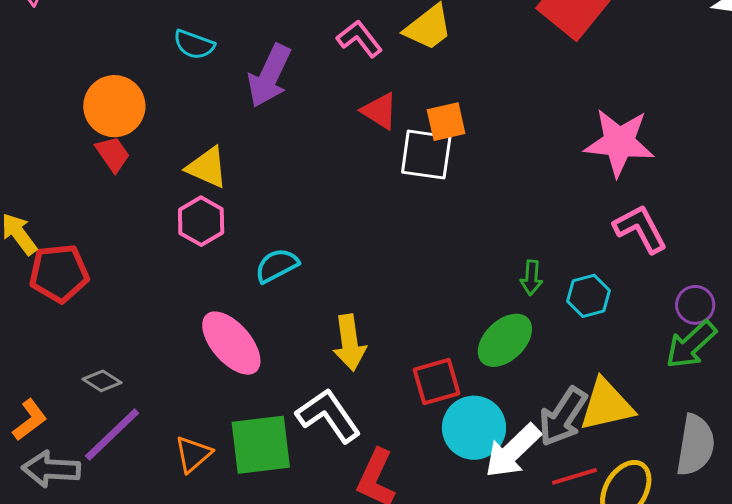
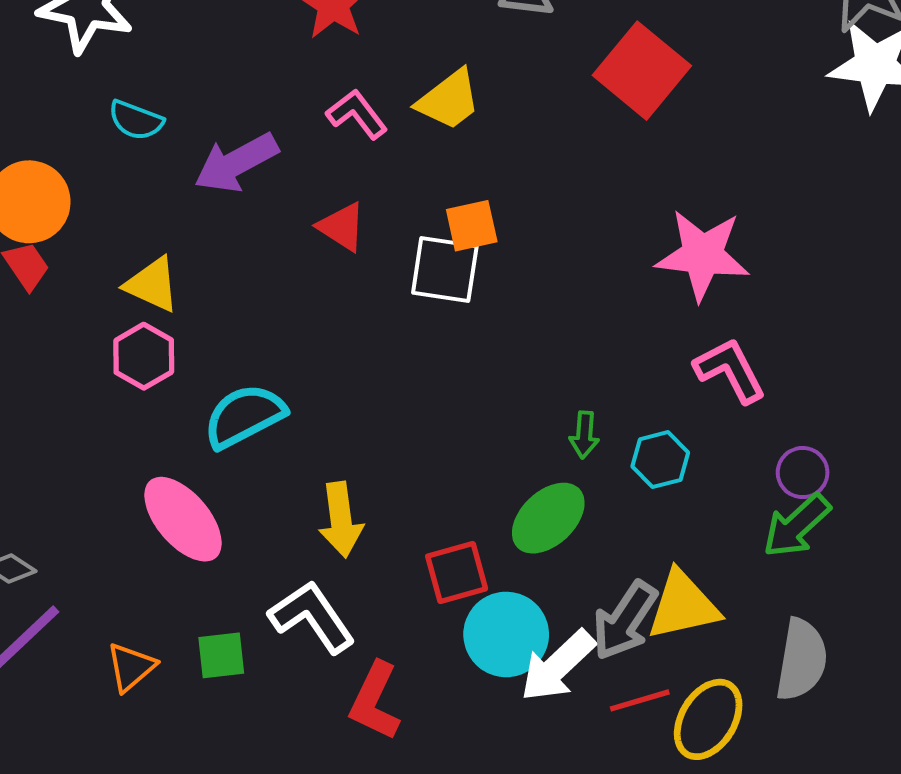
purple arrow: (269, 76) -> (236, 163), turned 36
red triangle: (380, 111) -> (342, 227), moved
cyan semicircle: (277, 265) -> (244, 416), size x1.4
green square: (261, 445) -> (221, 655), size x0.6

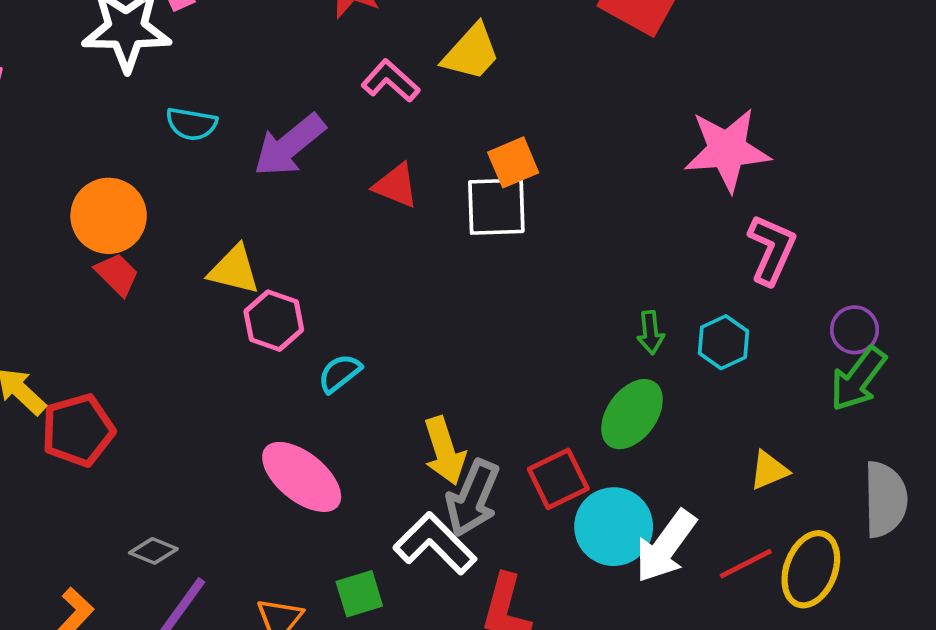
pink hexagon: (144, 356) -> (274, 321), moved
pink L-shape: (730, 370) -> (772, 250), turned 62
cyan semicircle: (244, 416) -> (340, 373), size x0.6
yellow triangle: (683, 605) -> (769, 470), size x0.6
gray arrow: (625, 621) -> (473, 498), moved

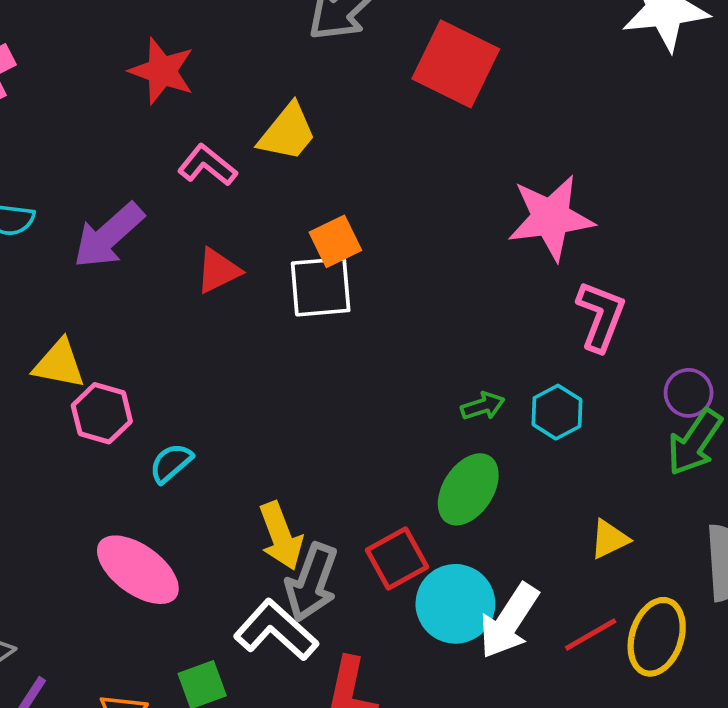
red triangle: (396, 186) -> (218, 271), turned -45
green arrow: (650, 333) -> (483, 406), turned -99

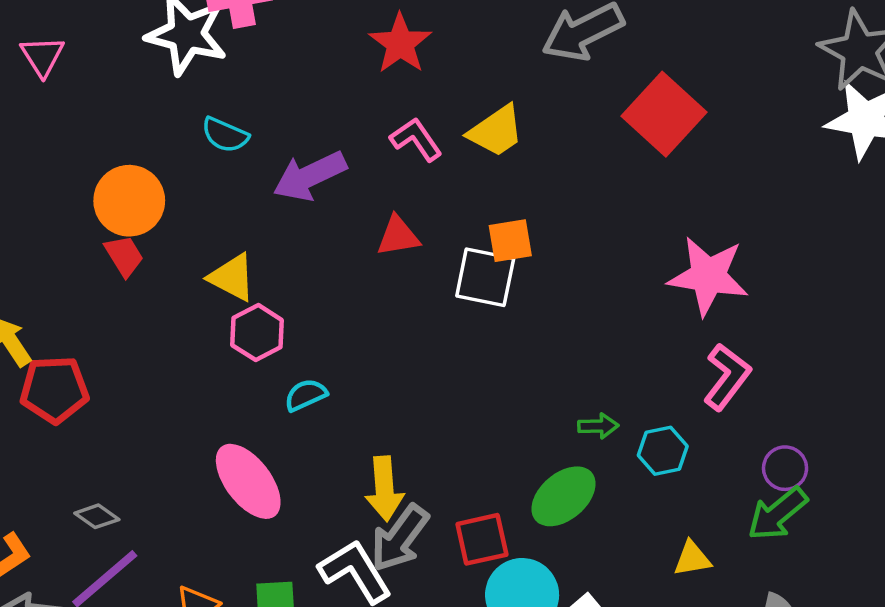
yellow triangle: (609, 539) -> (692, 559), moved

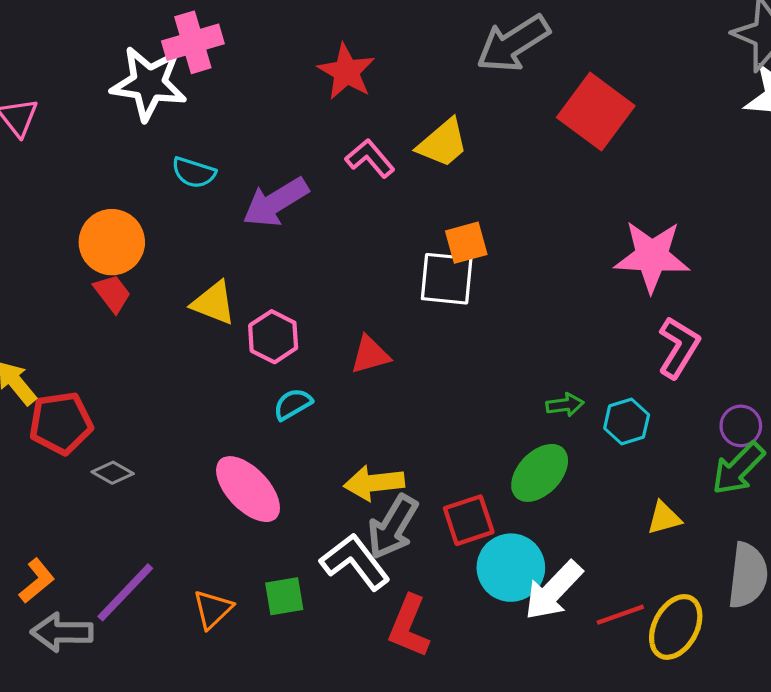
red triangle: (398, 236) -> (370, 355), moved
pink hexagon: (257, 333) -> (273, 337), moved
yellow arrow: (384, 489) -> (374, 483), turned 94
gray diamond: (97, 516) -> (113, 473), moved

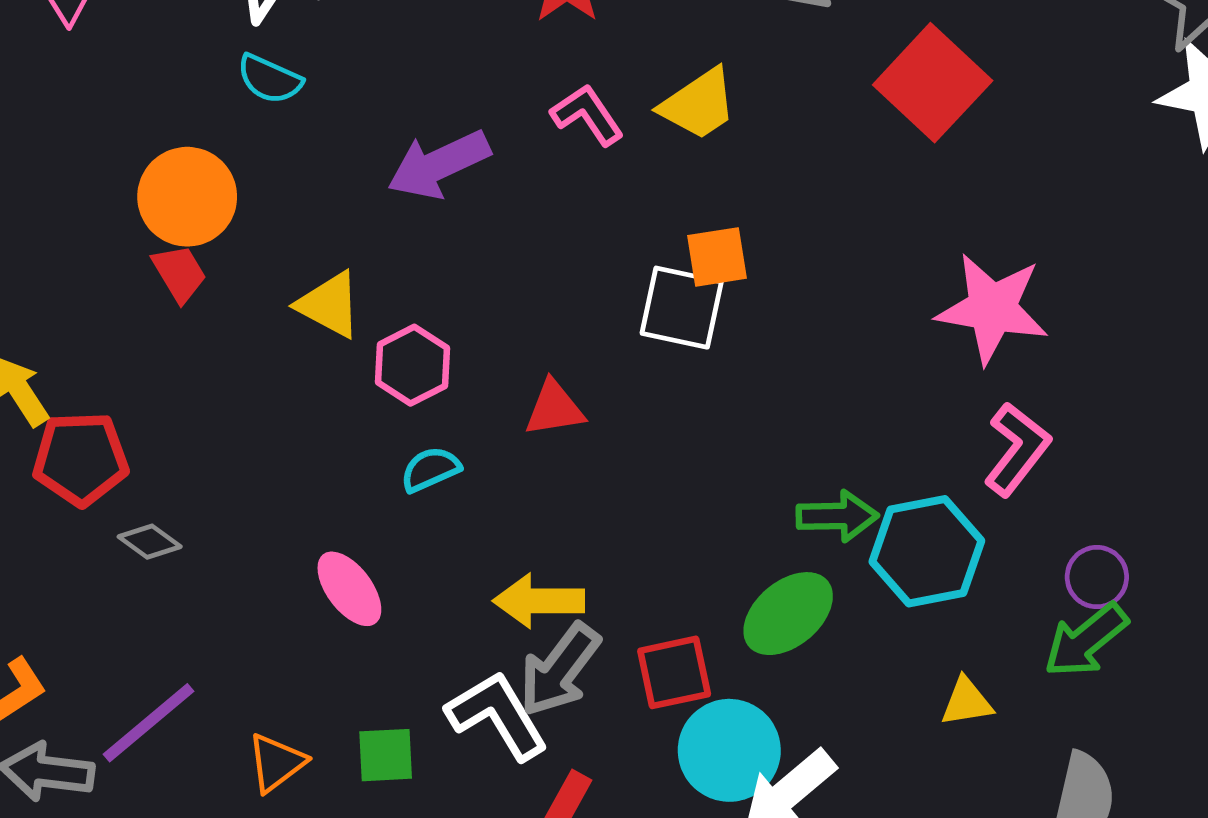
cyan semicircle: (194, 173) -> (270, 79), moved
green arrow: (565, 405) -> (837, 516), size x1.4
cyan hexagon: (627, 422) -> (927, 551), size x1.6
pink ellipse: (248, 489) -> (349, 589), size x0.7

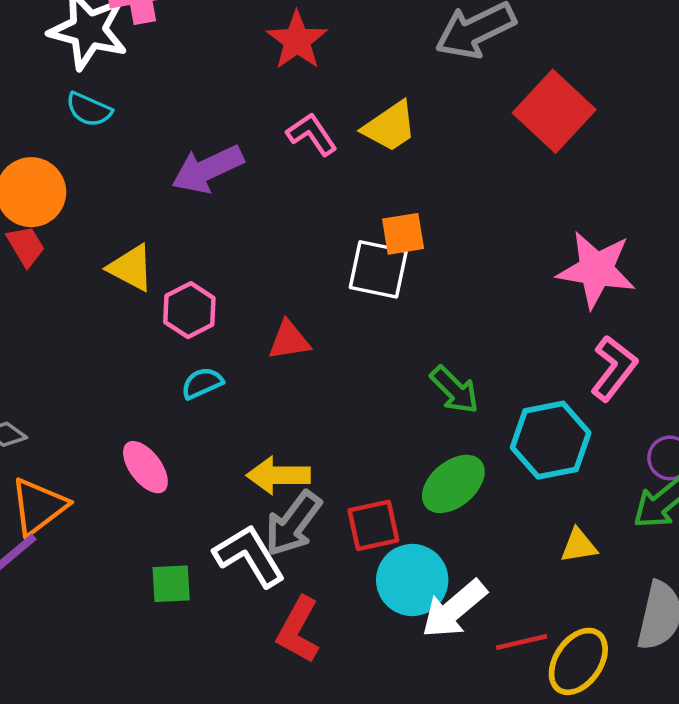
green arrow: (837, 516) -> (455, 390), moved, turned 46
orange triangle: (276, 763) -> (39, 506), moved, size x1.4

